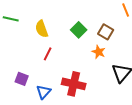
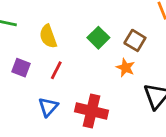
purple square: (22, 79) -> (21, 68), moved
blue triangle: (44, 92) -> (48, 107), moved

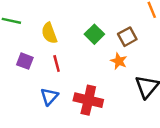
brown square: (135, 40) -> (127, 37), turned 30
red line: (56, 70) -> (57, 64), turned -42

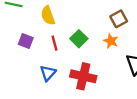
green square: (94, 34) -> (79, 39), moved

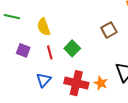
orange star: (111, 41) -> (101, 83), moved

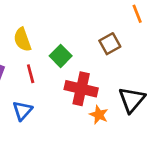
green square: (72, 48) -> (61, 56), moved
red cross: (76, 83) -> (81, 89), moved

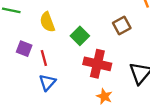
red line: (31, 74) -> (44, 58), moved
orange star: (99, 115) -> (104, 96), moved

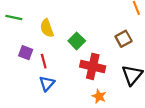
brown square: (122, 25) -> (124, 39), moved

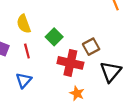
brown square: (124, 39) -> (91, 47), moved
red line: (44, 61) -> (27, 51), moved

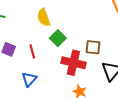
yellow semicircle: (24, 24) -> (44, 17), moved
brown square: (91, 47) -> (93, 47), turned 35

